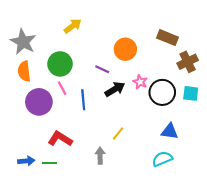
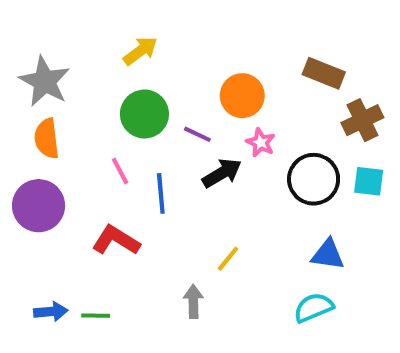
green circle: (60, 64) -> (144, 114), moved
pink star: (140, 82) -> (261, 143), moved
purple circle: (39, 102) -> (39, 206), moved
red L-shape: (60, 139) -> (116, 240), moved

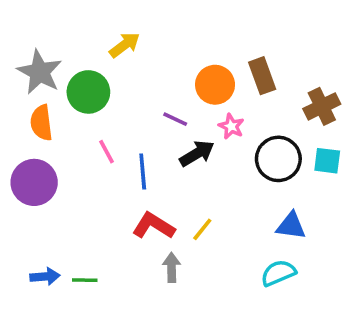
brown rectangle: (324, 73) -> (262, 76), moved, turned 48
green circle: (144, 114) -> (88, 92), moved
red L-shape: (116, 240) -> (154, 226), moved

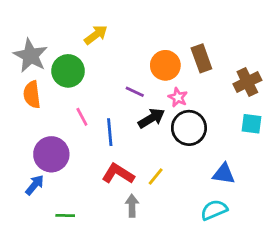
black circle: (278, 159) -> (189, 128), moved
purple circle: (34, 182) -> (51, 154), moved
blue arrow: (45, 276) -> (35, 185), moved, turned -45

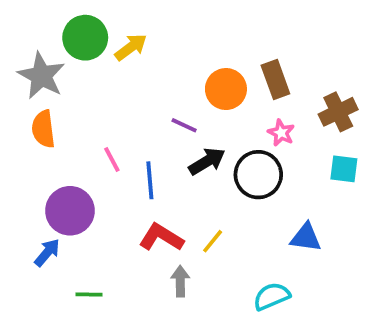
green circle: (68, 71) -> (85, 38), moved
pink star: (178, 97) -> (281, 133), moved
cyan semicircle: (214, 210) -> (272, 296), moved

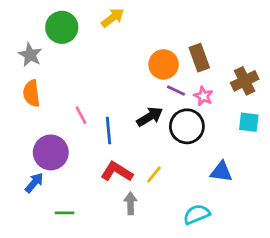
yellow arrow: (131, 47) -> (113, 18), moved
gray star: (41, 76) -> (30, 55), size x0.7
purple line: (184, 125) -> (176, 91), moved

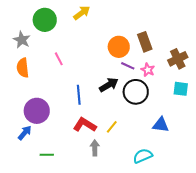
pink line: (81, 115) -> (59, 59), moved

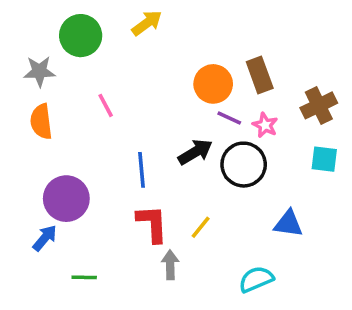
gray star: (22, 40) -> (39, 71), turned -30
red L-shape: (85, 125) -> (152, 224), turned 55

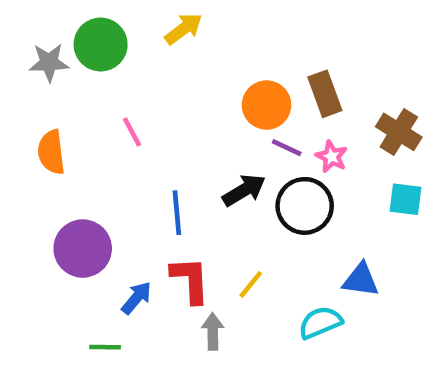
gray star: (39, 71) -> (49, 62), moved
brown cross: (319, 105) -> (399, 132), turned -32
blue arrow: (45, 238) -> (136, 298), moved
cyan semicircle: (256, 279) -> (320, 323), moved

